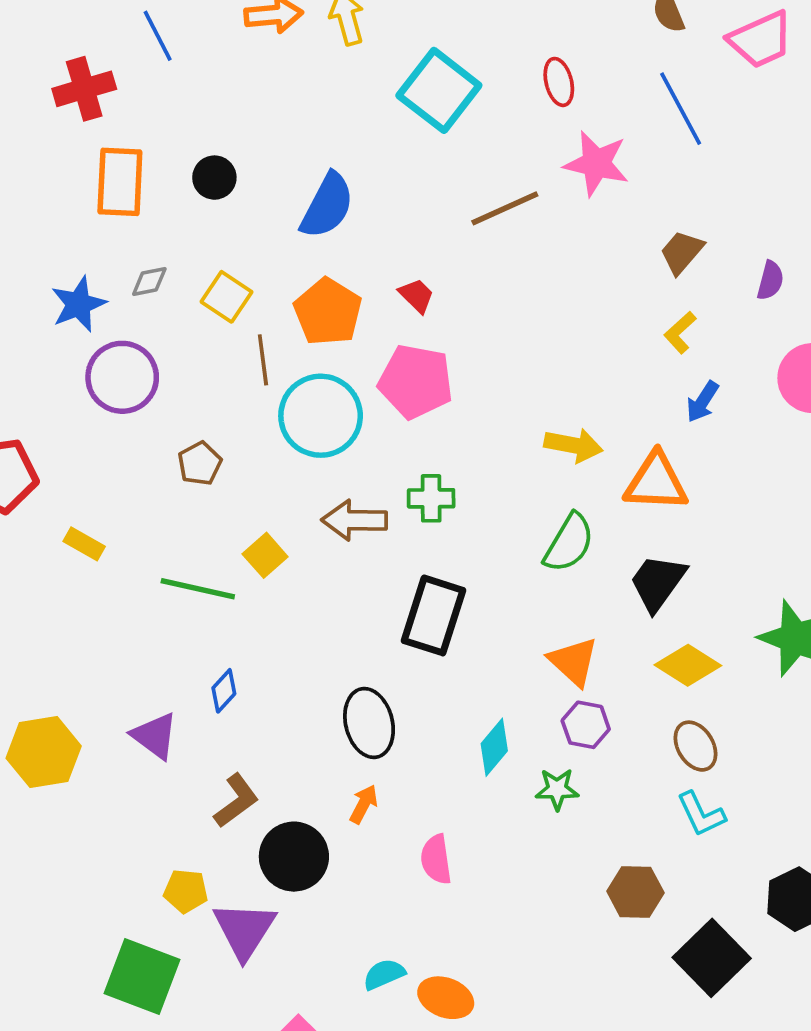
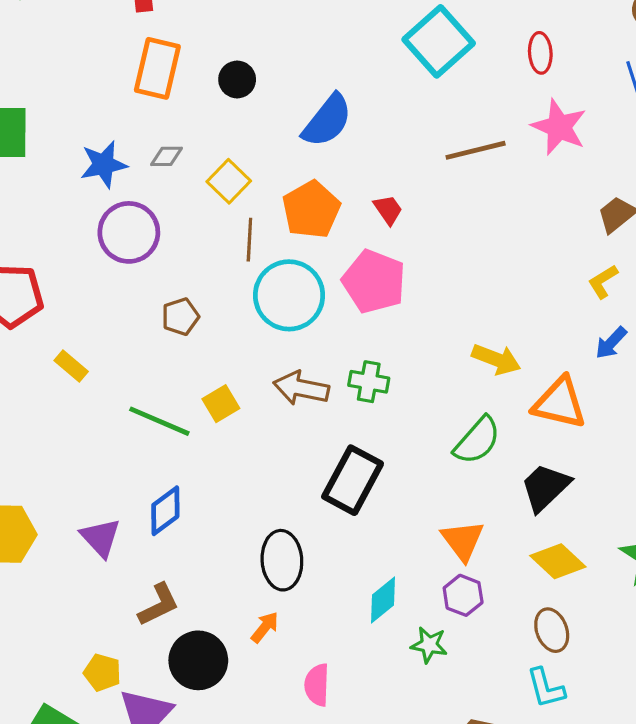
blue diamond: (224, 691) -> (165, 511), size x1.4

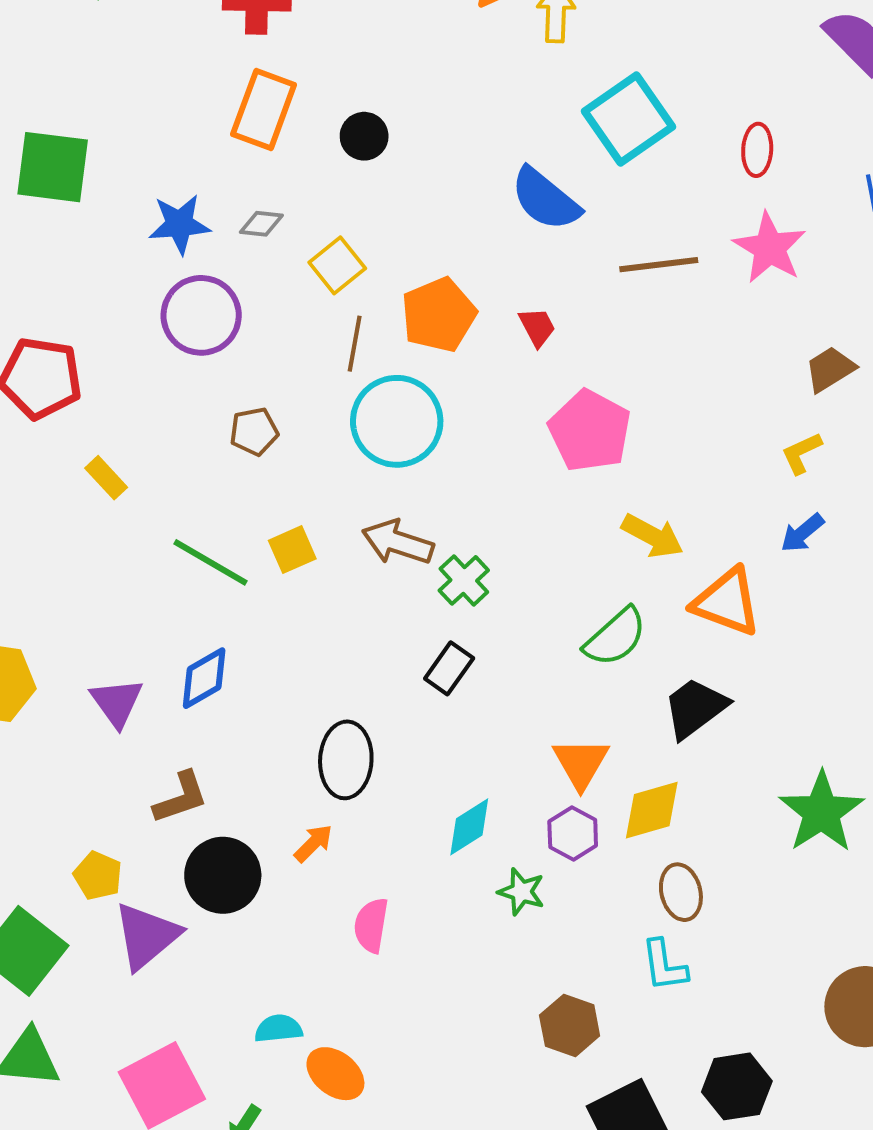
blue semicircle: (327, 121) -> (545, 199), moved, turned 84
pink pentagon: (374, 281) -> (590, 431), moved
green cross: (369, 382) -> (464, 580), moved, turned 30
black rectangle: (353, 480) -> (449, 668), size x0.6
yellow diamond: (558, 561) -> (652, 810), moved, turned -66

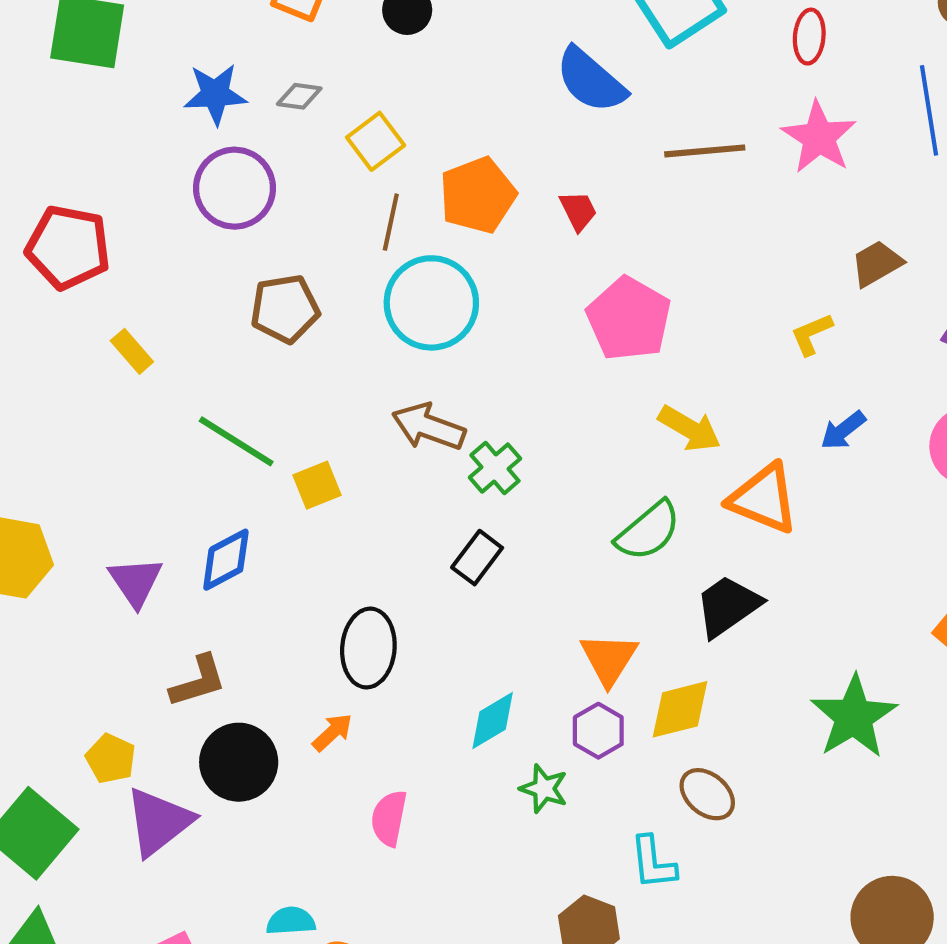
brown pentagon: (254, 431) -> (285, 309), size x1.4
yellow L-shape: (802, 453) -> (812, 334), moved
yellow square: (292, 550) -> (317, 485), moved
brown ellipse: (681, 892) -> (707, 794), turned -38
cyan L-shape: (664, 965) -> (653, 863), moved

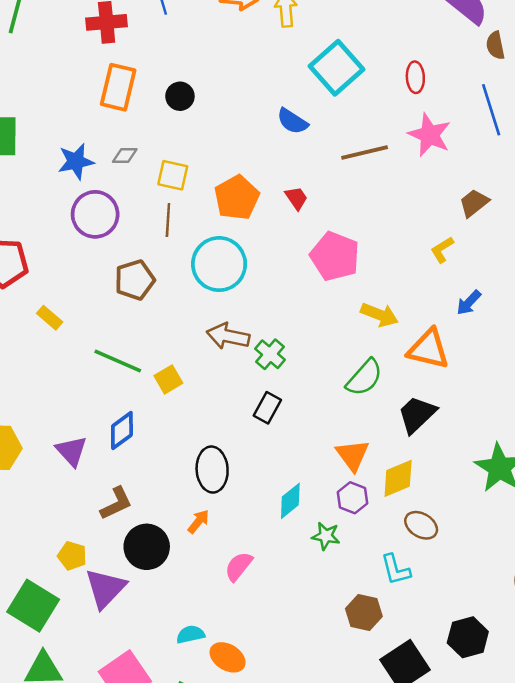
blue semicircle: (591, 80) -> (292, 121), size x0.7
yellow square: (376, 141) -> (173, 175), turned -32
brown line: (391, 222) -> (168, 220), moved
pink semicircle: (389, 818) -> (239, 566), turned 36

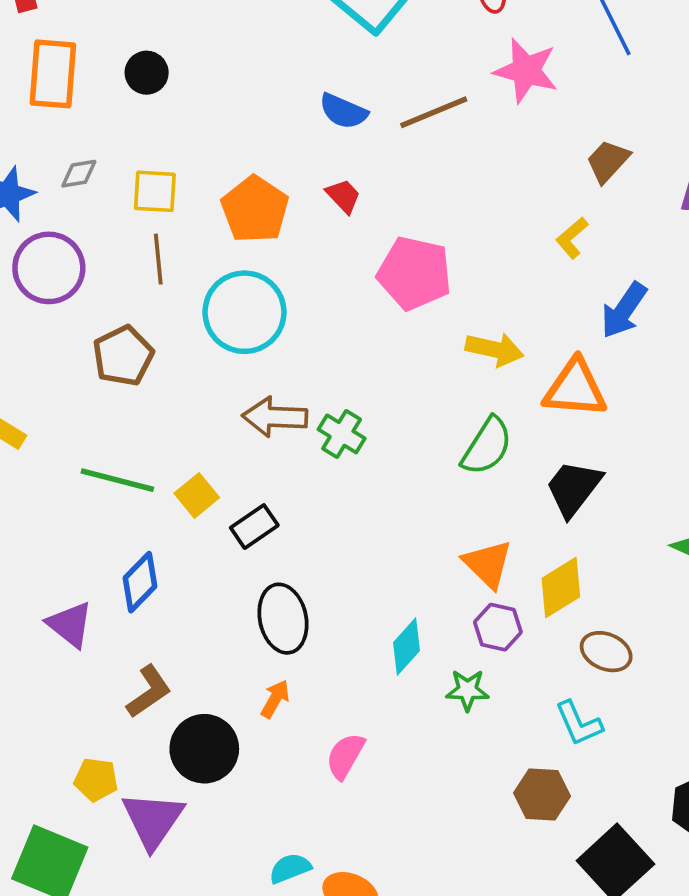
blue semicircle: (292, 121) -> (343, 111), moved
blue arrow: (469, 303) -> (624, 310), size x1.4
black rectangle: (267, 408) -> (254, 527), moved, turned 36

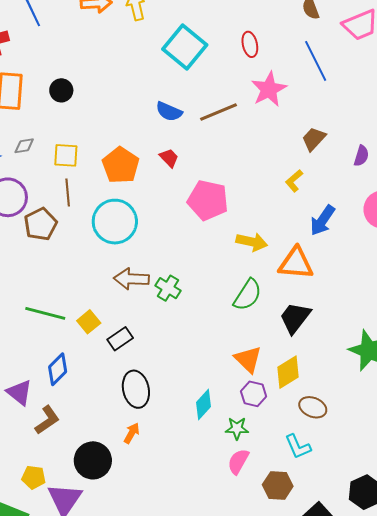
pink star: (526, 71) -> (269, 89), turned 30
brown pentagon: (123, 356) -> (41, 224), moved
brown L-shape: (149, 692) -> (47, 420), moved
pink semicircle: (345, 756) -> (238, 461), moved

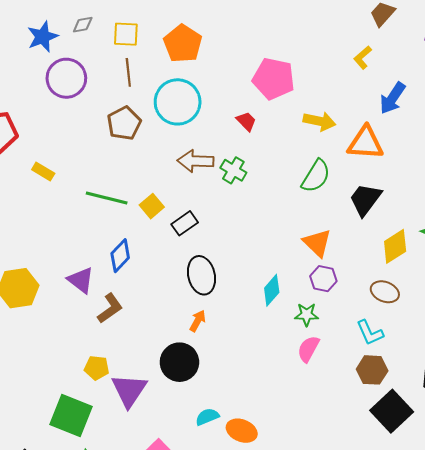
red trapezoid: (169, 158) -> (246, 121), moved
brown pentagon: (41, 224) -> (124, 123), moved
yellow diamond: (288, 372) -> (395, 246), moved
black circle: (93, 460) -> (179, 362), moved
brown hexagon: (278, 486) -> (372, 370), moved

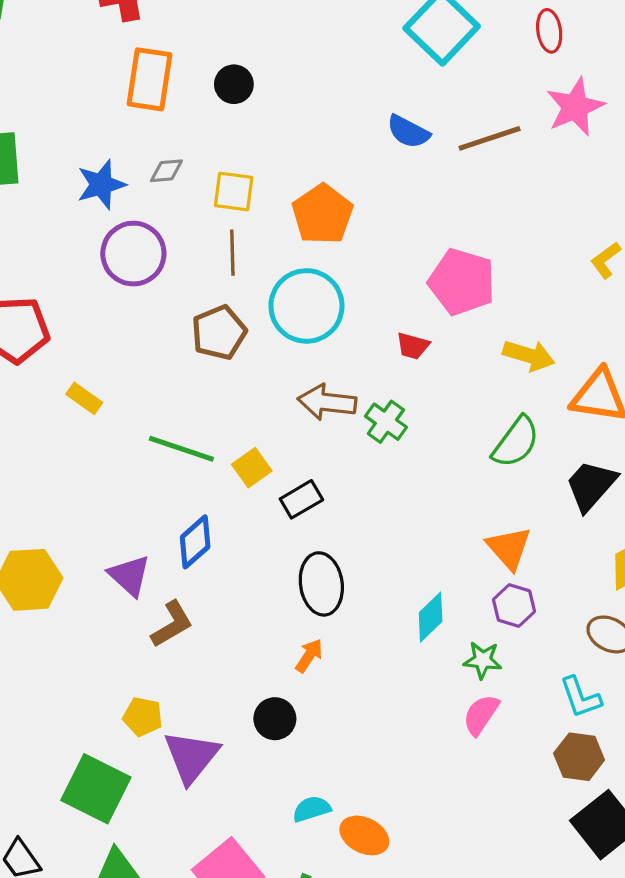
red trapezoid: (246, 121) -> (413, 346), turned 145
black circle: (179, 362) -> (275, 719), size x0.7

